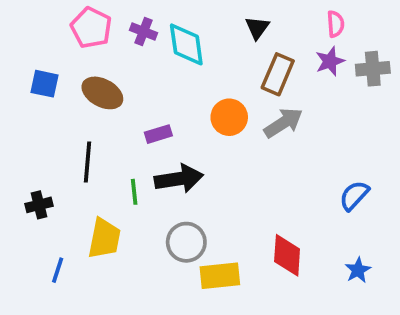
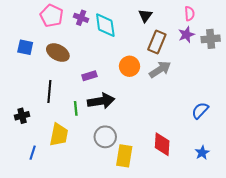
yellow rectangle: (220, 276) -> (124, 156), turned -75

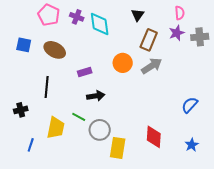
black arrow: (101, 101) -> (96, 96), size x0.7
green line: (76, 108) -> (79, 117), moved, turned -56

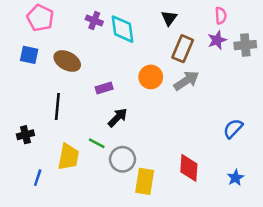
pink pentagon: (49, 15) -> (40, 18), moved
black arrow: (96, 96) -> (118, 118), turned -36

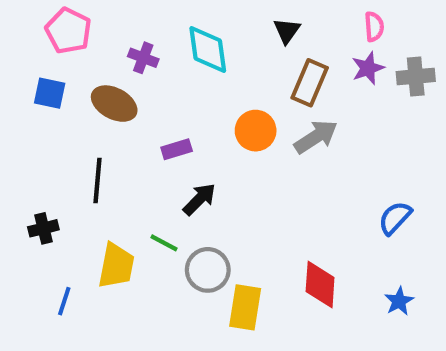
purple cross: (94, 20) -> (143, 58), moved

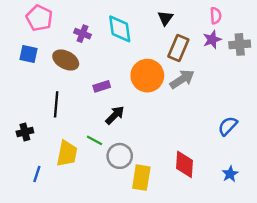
orange circle: (256, 131) -> (147, 76), size x1.4

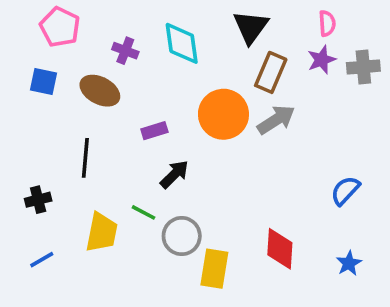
black triangle: (165, 18) -> (251, 27), size x1.5
blue line: (37, 174) -> (42, 260), moved, turned 42

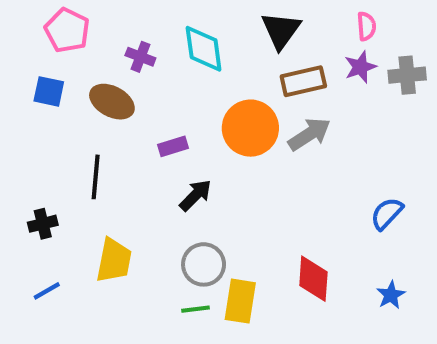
brown rectangle: (271, 72) -> (303, 81), turned 54
green line: (143, 212) -> (195, 309), moved, turned -35

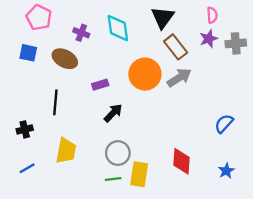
brown rectangle: (303, 81) -> (176, 47), turned 65

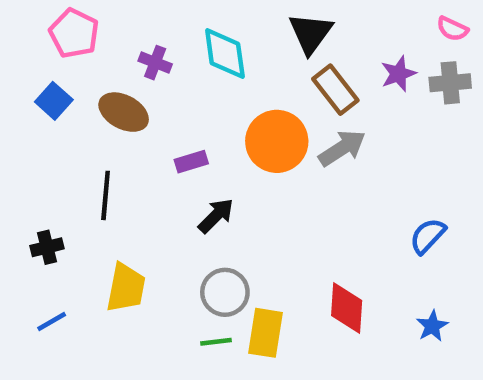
pink semicircle: (212, 15) -> (452, 29), moved, turned 119
blue square: (28, 53) -> (54, 101), turned 30

